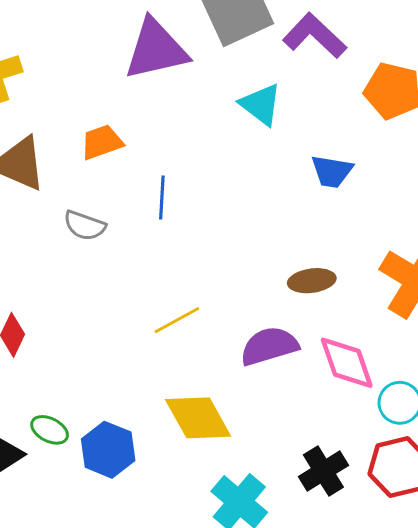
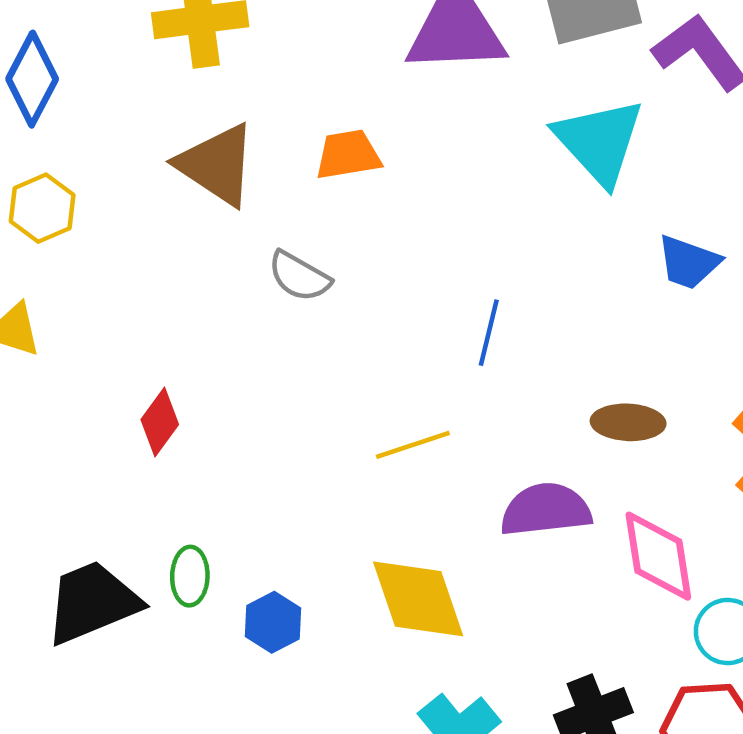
cyan triangle: (261, 105) -> (599, 142), size x1.4
blue line: (162, 197) -> (489, 333), moved
green ellipse: (50, 430) -> (190, 576), turned 54
blue hexagon: (108, 450) -> (273, 622), size x0.7

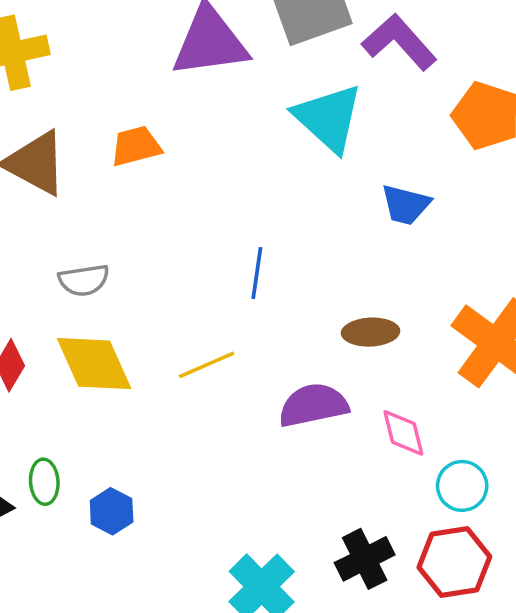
gray semicircle: (299, 276) -> (84, 280), moved, turned -33
pink diamond: (658, 556) -> (403, 433), size x0.7
yellow diamond: (418, 599) -> (94, 364), moved

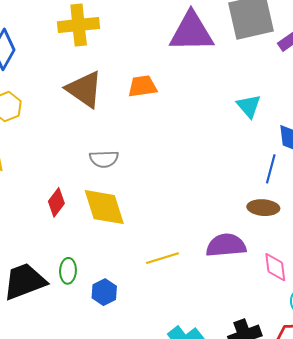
cyan triangle: (328, 118) -> (249, 106), moved, size x0.6
blue line: (257, 273) -> (271, 169), moved
yellow line: (207, 365) -> (162, 258), moved

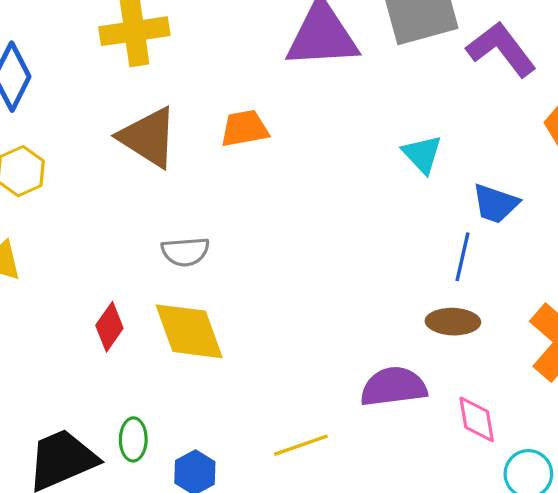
yellow line: (162, 258) -> (301, 445), moved

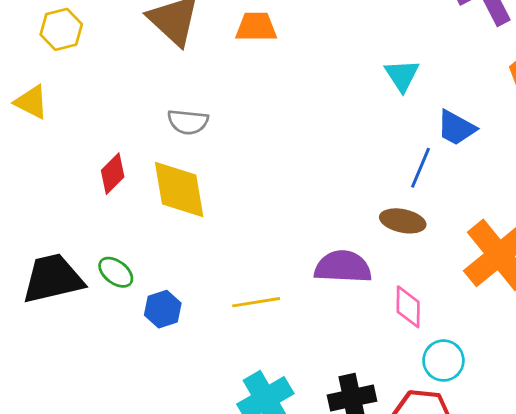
green ellipse: (133, 439) -> (116, 272), turned -64

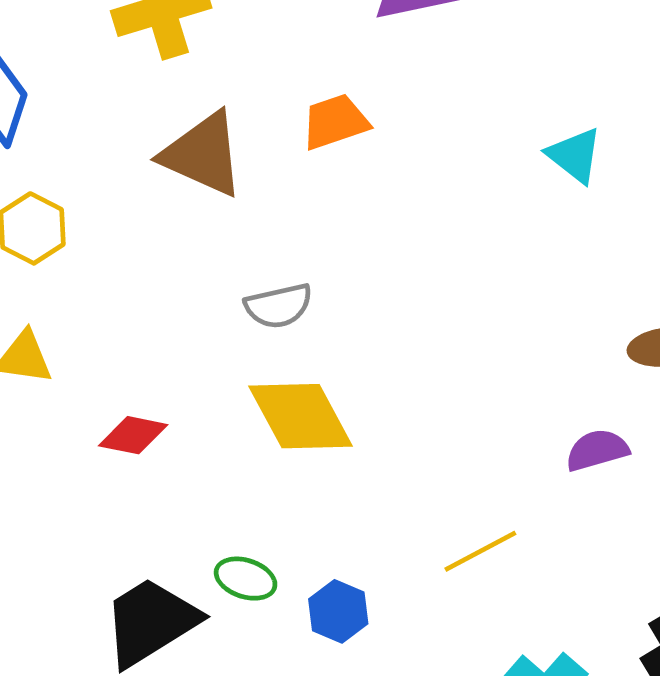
cyan triangle: (402, 75) -> (575, 155), moved
red diamond: (113, 174) -> (133, 435), moved, turned 75
purple semicircle: (343, 267) -> (597, 450), size x0.7

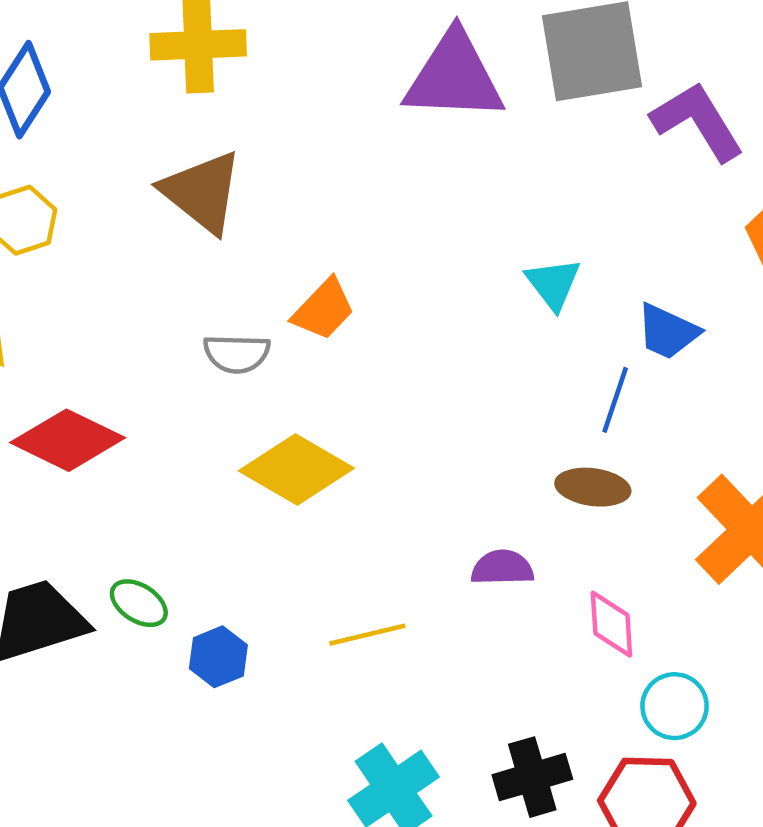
orange trapezoid: (335, 122) -> (324, 309), moved, turned 138
yellow diamond: (301, 416) -> (296, 470), moved, turned -46
red diamond: (133, 435) -> (68, 440), size x1.6

